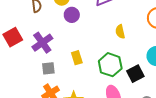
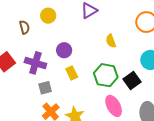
purple circle: (72, 15) -> (64, 50), moved
purple cross: (42, 43) -> (35, 63), turned -30

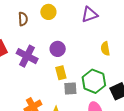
gray square: (45, 88) -> (70, 88), moved

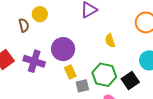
yellow circle: (48, 12) -> (40, 14), moved
purple circle: (58, 49) -> (63, 49), size x1.5

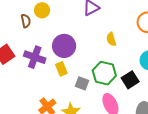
yellow rectangle: (70, 72) -> (61, 69), moved
gray square: (82, 86) -> (82, 83), turned 32

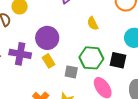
black square: (130, 80) -> (118, 60), turned -36

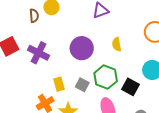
purple circle: (47, 38) -> (82, 48), moved
yellow rectangle: (48, 61) -> (59, 84), moved

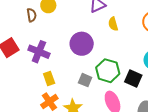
yellow semicircle: (117, 44) -> (113, 24), moved
yellow rectangle: (59, 84) -> (49, 78), moved

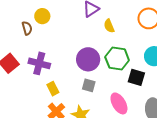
purple circle: (82, 44) -> (88, 59), moved
green hexagon: (108, 71) -> (117, 59), moved

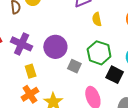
purple circle: (88, 59) -> (55, 47), moved
gray square: (89, 85) -> (74, 66), moved

